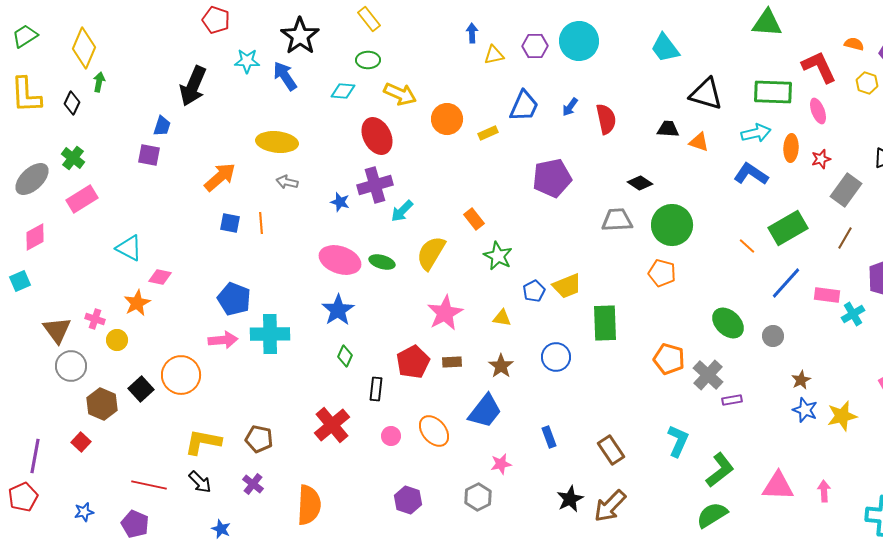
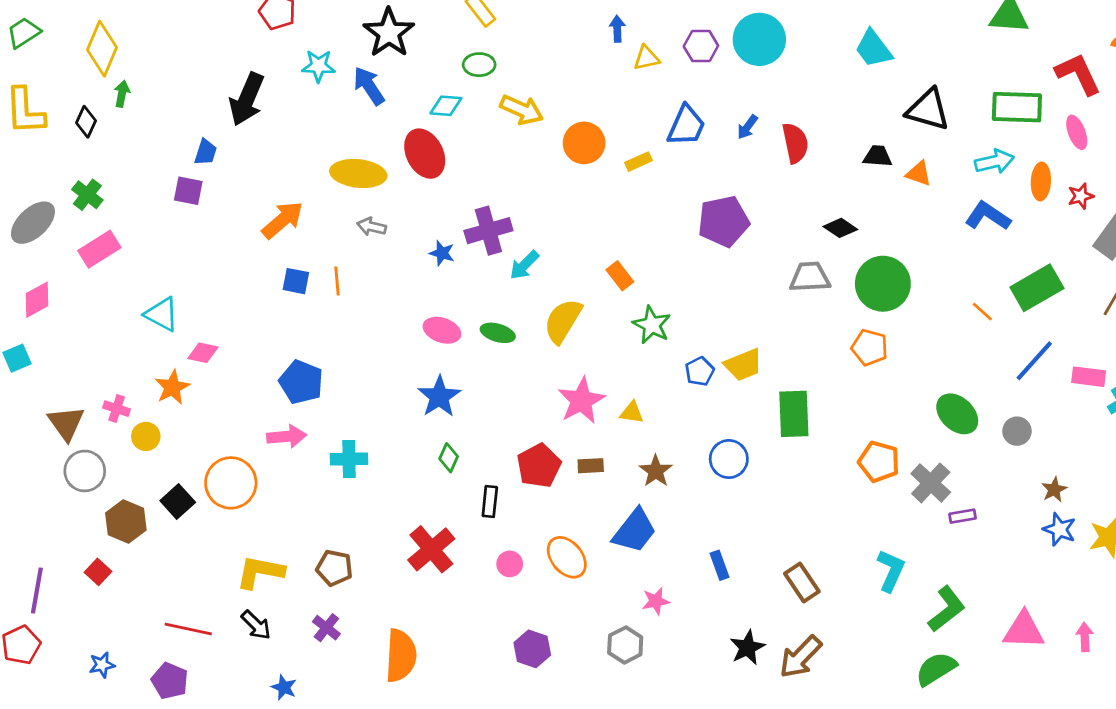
red ellipse: (377, 136) -> (425, 154), moved
pink ellipse: (340, 260) -> (442, 330), size x0.7
yellow triangle: (502, 318) -> (632, 413), moved
cyan cross: (270, 334) -> (349, 459), moved, size x0.7

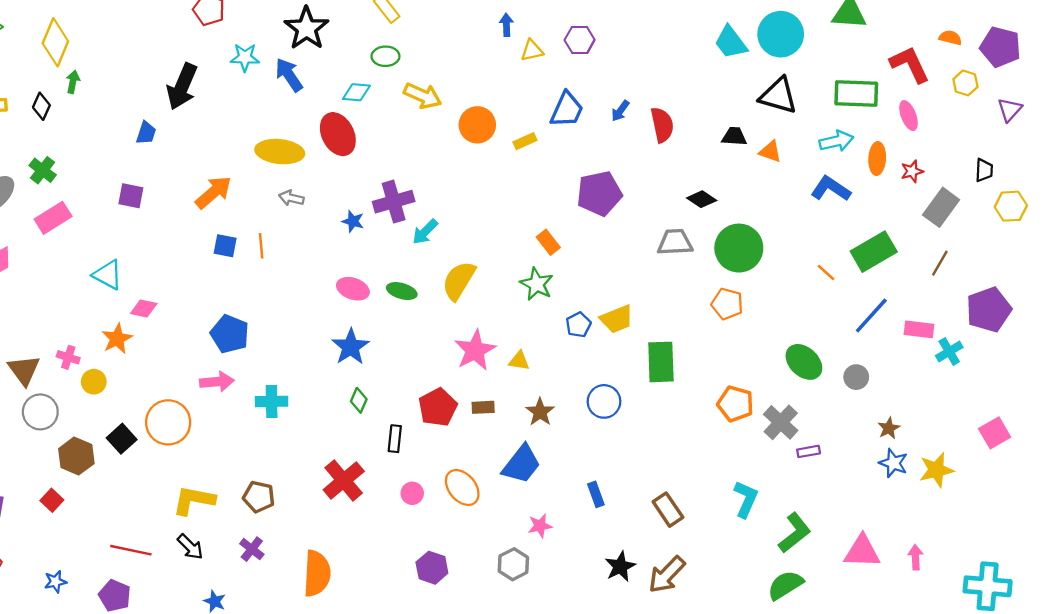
cyan circle: (759, 39) -> (781, 34), moved
purple square: (188, 191) -> (131, 196), moved
orange rectangle: (620, 276) -> (548, 242), moved

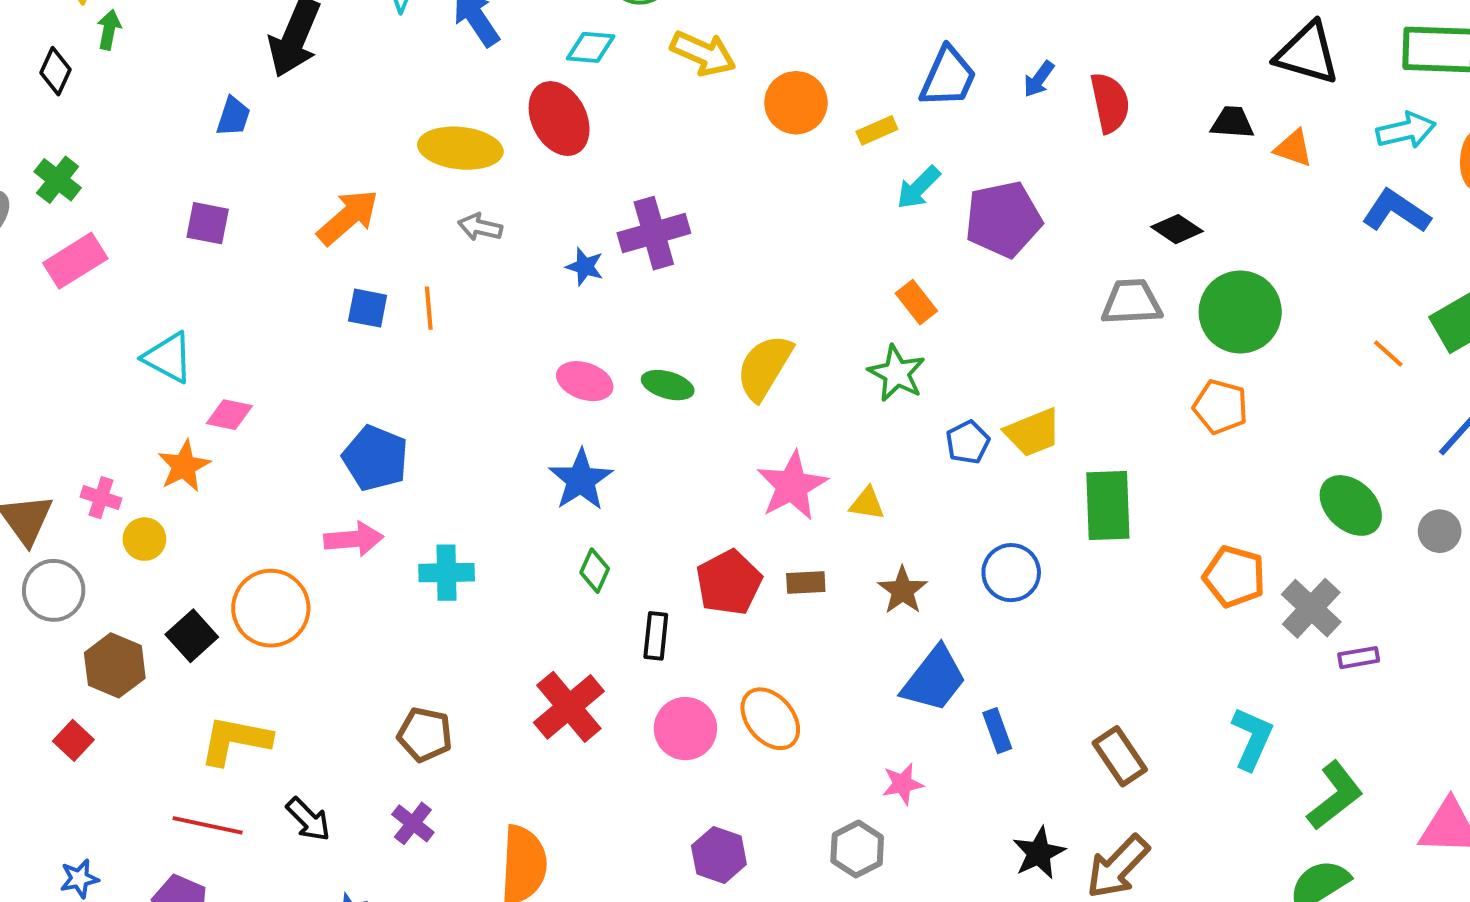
cyan arrow: (425, 232) -> (918, 188), moved
blue trapezoid: (521, 464) -> (934, 679), moved
pink circle: (412, 493) -> (685, 729), size x1.6
yellow L-shape: (194, 500) -> (235, 740), moved

